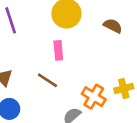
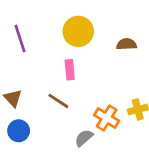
brown semicircle: (113, 26) -> (126, 44), turned -30

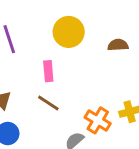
pink rectangle: (70, 70) -> (48, 71), moved

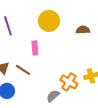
brown line: (48, 103) -> (23, 70), moved

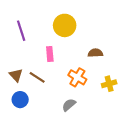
brown semicircle: (83, 30) -> (95, 53), moved
orange cross: (69, 82) -> (77, 77), moved

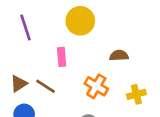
brown triangle: (16, 75) -> (19, 84), turned 40

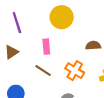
brown triangle: (19, 84) -> (11, 52), moved
brown line: (45, 86) -> (43, 71), moved

